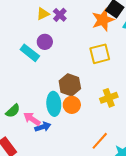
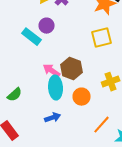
orange circle: (72, 105) -> (82, 97), moved
pink arrow: (32, 119) -> (52, 71), moved
blue arrow: (43, 127) -> (53, 118), moved

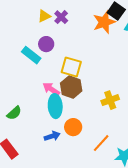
yellow square: (102, 38) -> (71, 67), moved, turned 30
orange circle: (82, 97) -> (73, 127), moved

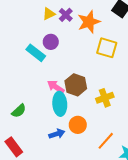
orange star: (104, 22) -> (89, 22), moved
yellow square: (71, 67) -> (107, 48), moved
yellow cross: (110, 100) -> (105, 98), moved

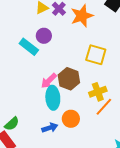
yellow square: (107, 48) -> (96, 55), moved
pink arrow: (56, 87) -> (49, 81), turned -78
green semicircle: (19, 111) -> (12, 124), moved
orange line: (106, 141) -> (104, 107), moved

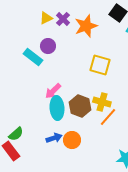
brown hexagon: (69, 79) -> (80, 106), moved
yellow cross: (98, 92) -> (102, 102), turned 36
orange circle: (71, 119) -> (72, 140), moved

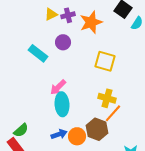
purple cross: (63, 19) -> (68, 15), turned 32
purple circle: (48, 46) -> (63, 42), moved
brown hexagon: (80, 106) -> (97, 129), moved

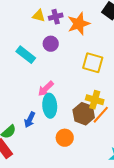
yellow triangle: (51, 14) -> (39, 16), turned 40
brown hexagon: (97, 129) -> (84, 114), moved
blue arrow: (59, 134) -> (30, 120), moved, turned 133

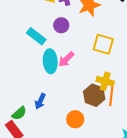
pink arrow: (46, 89) -> (66, 59), moved
cyan ellipse: (50, 106) -> (50, 61), moved
orange line: (101, 115) -> (111, 96), turned -36

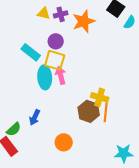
yellow square: (103, 44) -> (55, 60), moved
pink arrow: (66, 59) -> (61, 75), turned 120
orange circle: (75, 119) -> (64, 142), moved

